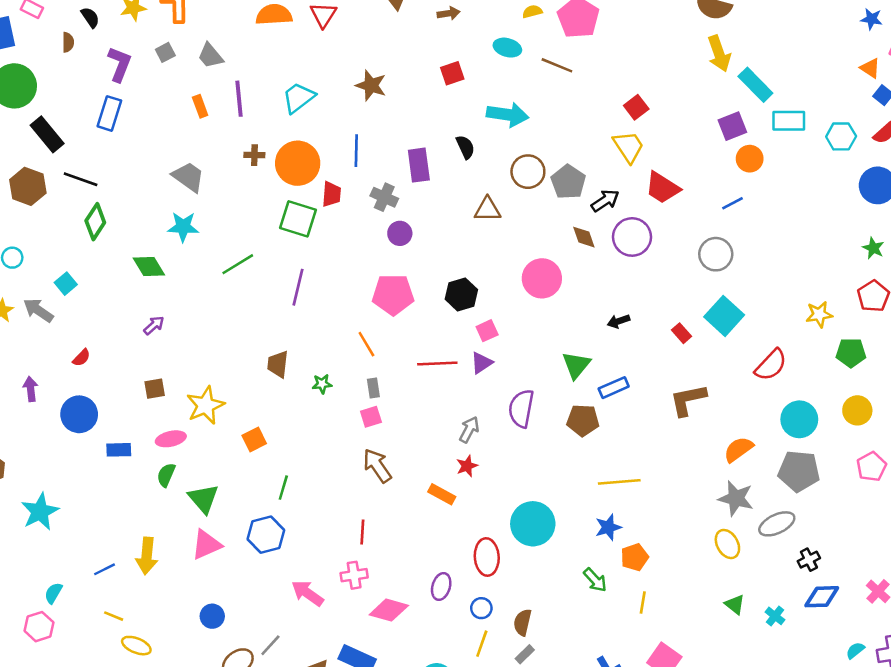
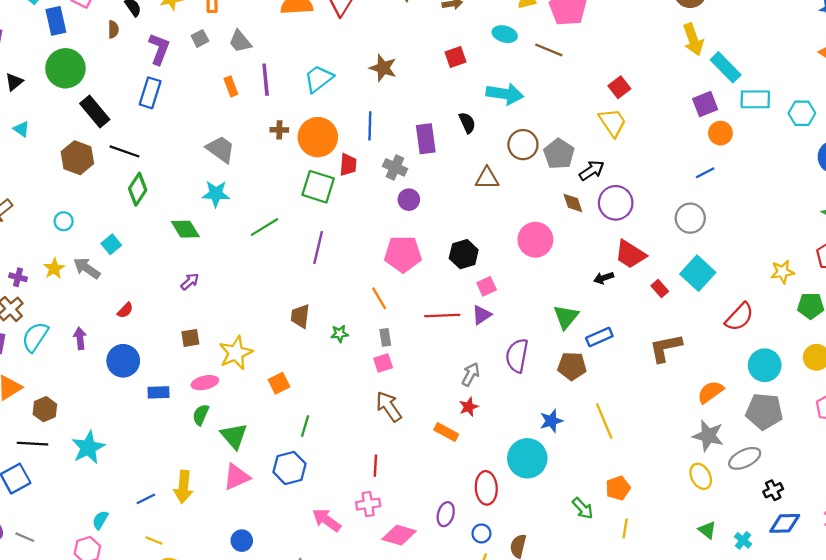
red trapezoid: (662, 188) -> (630, 254), moved
yellow line: (619, 482) -> (604, 421), turned 72
blue star: (608, 527) -> (551, 421), moved

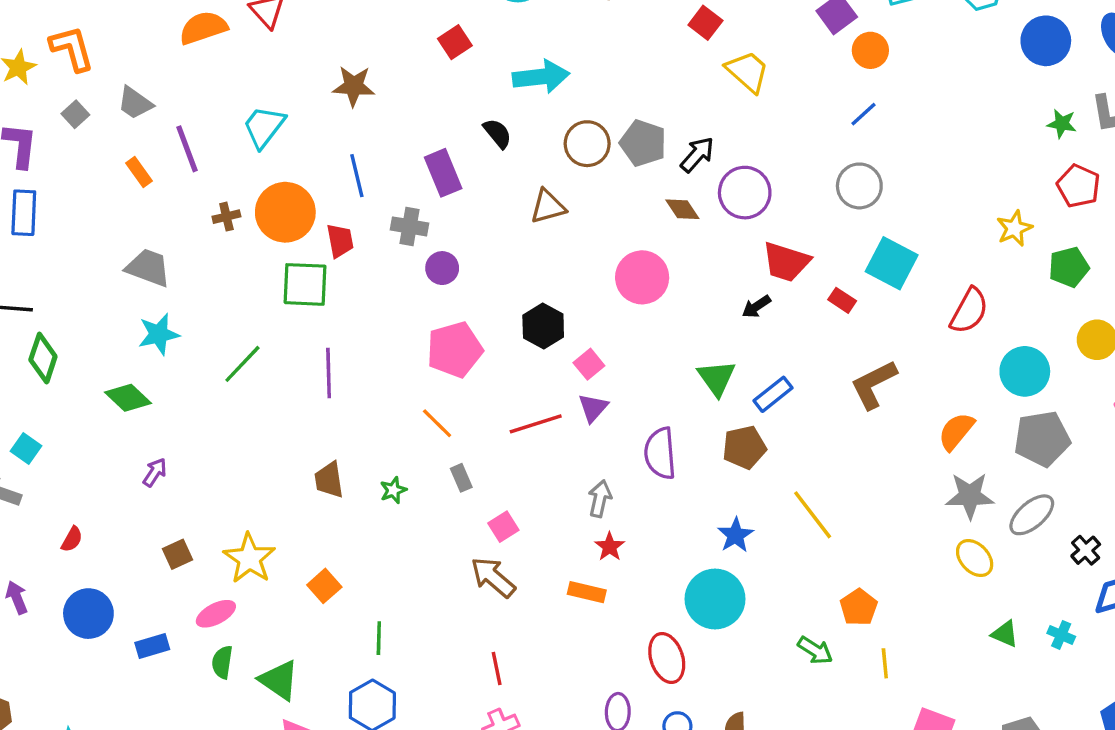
yellow trapezoid: (613, 122) -> (747, 72), moved
pink square: (383, 363) -> (503, 527), moved

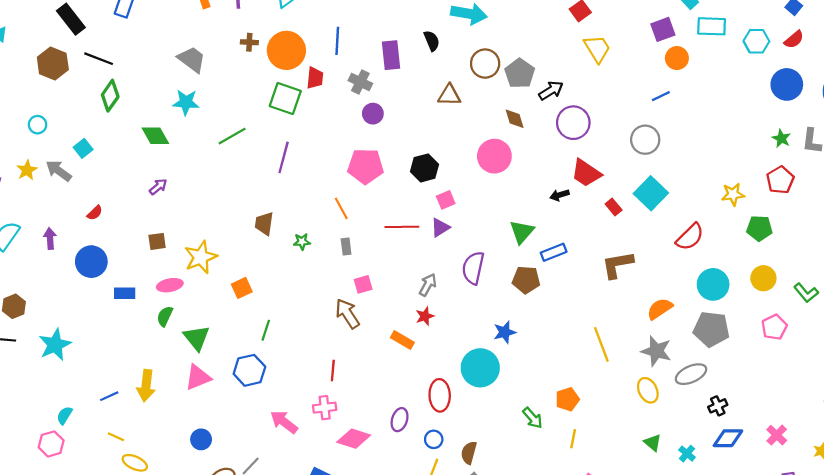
brown diamond: (682, 209) -> (515, 119), moved
yellow line: (813, 515) -> (601, 344), moved

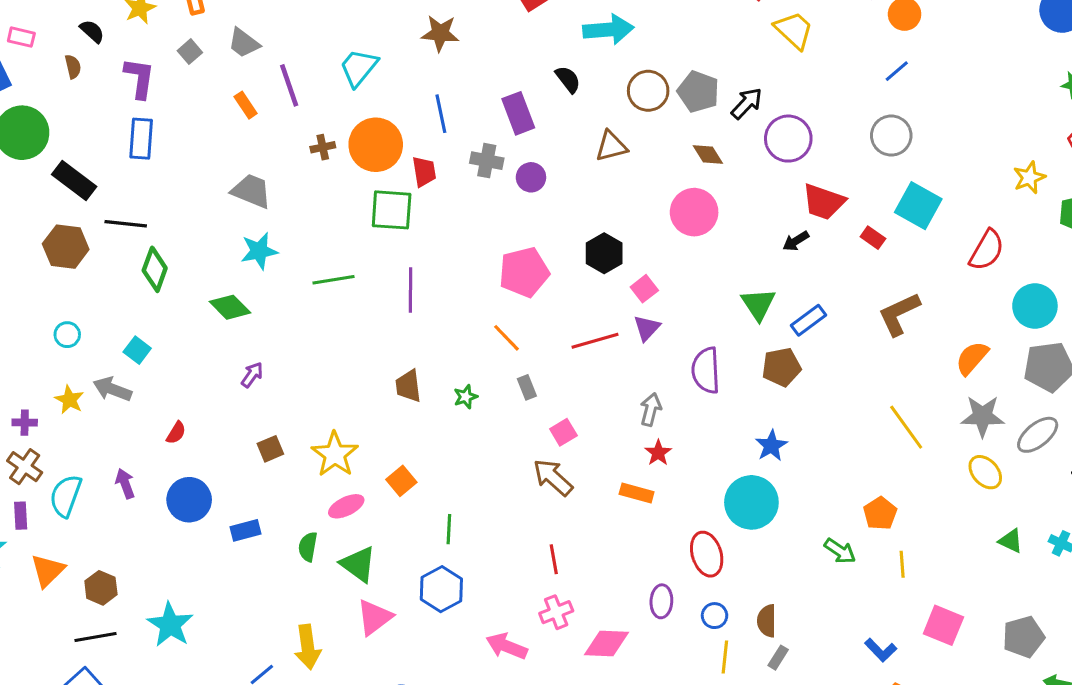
purple circle: (373, 114) -> (531, 177), moved
green line: (232, 136) -> (333, 280), turned 36
pink ellipse: (170, 285) -> (346, 506), moved

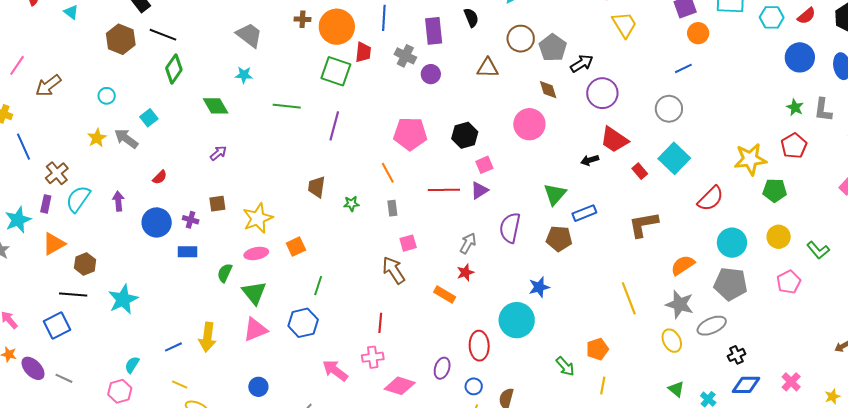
yellow star: (1029, 177) -> (750, 159), size x1.5
cyan star: (259, 251) -> (244, 75), size x0.7
purple cross: (25, 423) -> (191, 220), moved

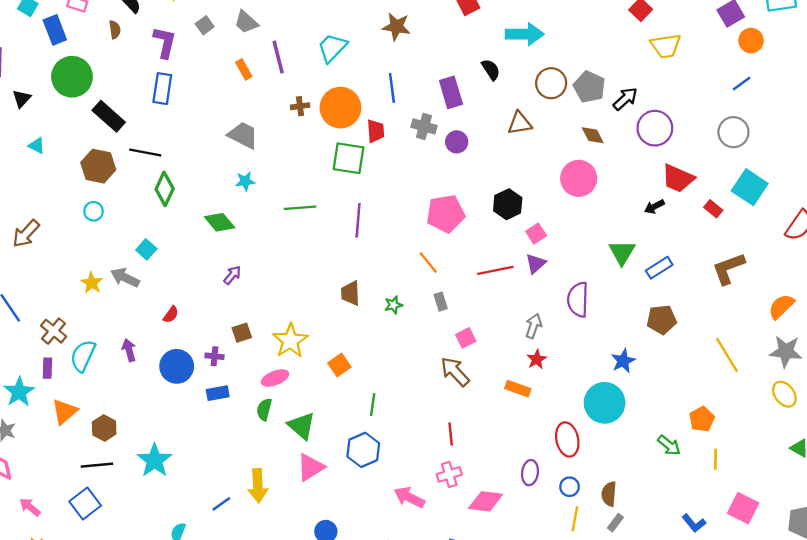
yellow trapezoid: (624, 25) -> (666, 46), turned 124
cyan circle: (107, 96) -> (94, 211), moved
brown pentagon: (559, 239) -> (662, 320), moved
pink ellipse: (256, 253) -> (275, 378), moved

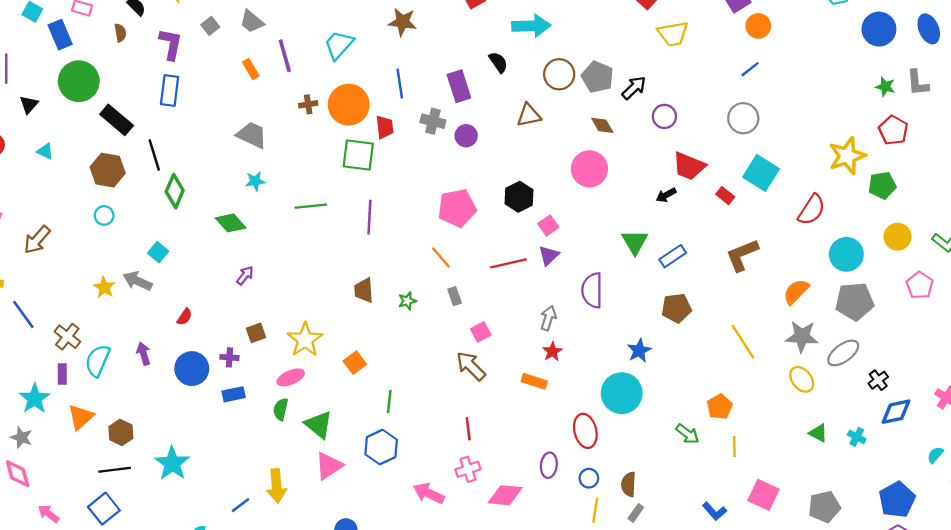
purple circle: (655, 128) -> (664, 116), size x0.7
black line: (145, 152) -> (154, 155), turned 64

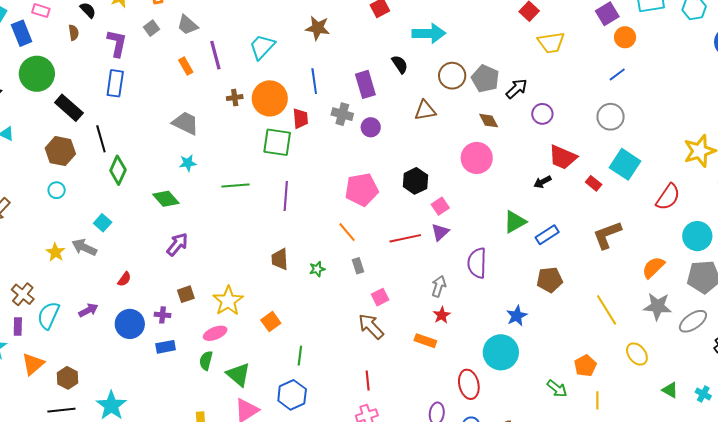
green triangle: (635, 242) -> (515, 222), turned 30
purple arrow: (245, 276) -> (177, 244), size x1.4
purple arrow: (144, 354) -> (88, 310), turned 78
yellow ellipse: (802, 379) -> (637, 354), moved

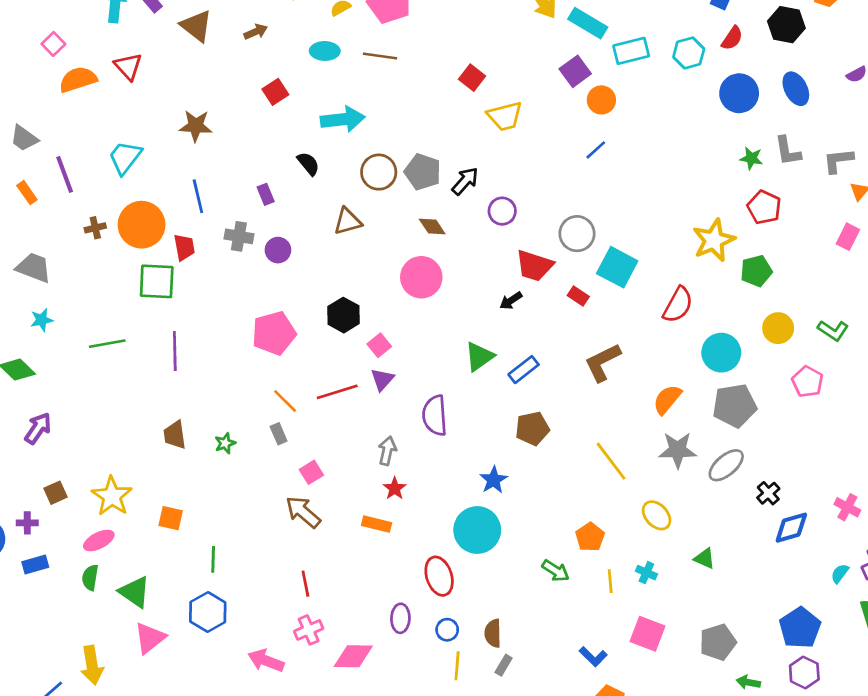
purple rectangle: (365, 84) -> (266, 194), size x0.6
gray circle: (611, 117) -> (577, 234), moved
orange line: (347, 232) -> (285, 401), moved
orange square: (271, 322) -> (171, 518), turned -36
cyan cross: (703, 394) -> (646, 573), moved

